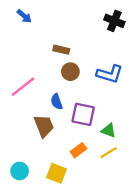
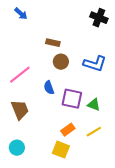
brown trapezoid: (44, 126) -> (20, 110), moved
green triangle: (109, 131) -> (94, 105), moved
yellow square: (57, 173) -> (61, 150), moved

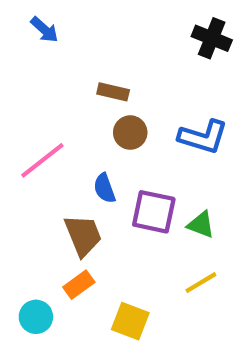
brown trapezoid: (20, 110) -> (83, 235), moved
orange rectangle: (68, 130) -> (79, 285), moved

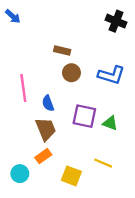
blue arrow: (45, 30) -> (13, 16), moved
pink line: (42, 160) -> (23, 88), turned -60
blue semicircle: (105, 188) -> (48, 103), moved
yellow line: (201, 283) -> (103, 163), moved, turned 54

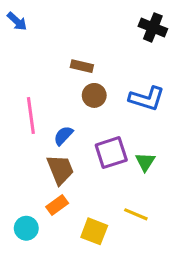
blue semicircle: (48, 103) -> (63, 136), turned 63
purple square: (84, 116) -> (111, 153), turned -30
green triangle: (110, 123) -> (145, 162), turned 42

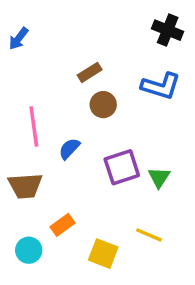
blue arrow: (17, 21) -> (19, 39), moved, turned 85
brown rectangle: (82, 66) -> (90, 72), turned -45
blue L-shape: (147, 99) -> (161, 86), moved
brown trapezoid: (60, 170) -> (25, 186), moved, turned 108

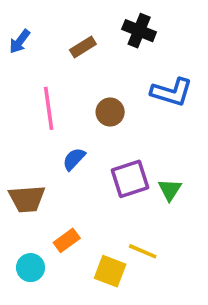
black cross: (168, 30) -> (139, 31), moved
brown rectangle: (90, 72) -> (83, 47), moved
pink line: (34, 127) -> (49, 108), moved
yellow line: (149, 235) -> (143, 251), moved

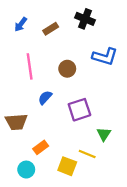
blue arrow: (20, 41) -> (21, 24), moved
green triangle: (170, 190) -> (104, 134), moved
cyan circle: (31, 268) -> (26, 170), moved

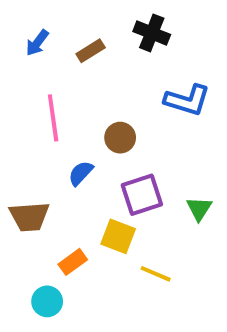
brown circle: (67, 69) -> (120, 138), moved
green triangle: (104, 134) -> (199, 209), moved
yellow square: (67, 166) -> (118, 236), moved

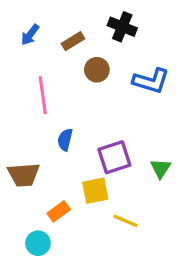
brown circle: (120, 138) -> (97, 70), moved
blue semicircle: (81, 173) -> (65, 140), turned -30
yellow square: (118, 236) -> (95, 191), turned -32

